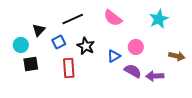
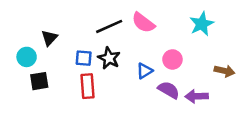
black line: (73, 19) -> (109, 26), moved
blue square: (59, 42) -> (84, 58), moved, turned 32

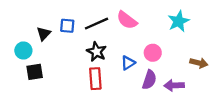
blue square: (84, 58) -> (67, 26), moved
red rectangle: (87, 86) -> (95, 79), moved
purple semicircle: (169, 90) -> (149, 80), turned 78

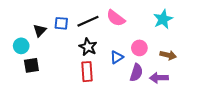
brown arrow: (199, 63) -> (168, 55), moved

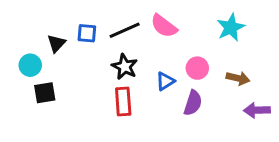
purple arrow: (159, 78) -> (257, 110), moved

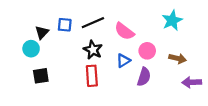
pink semicircle: (164, 26) -> (124, 31), moved
cyan circle: (30, 65) -> (31, 49), moved
black square: (45, 93) -> (41, 76), moved

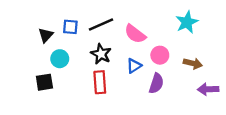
cyan circle: (31, 49) -> (60, 59), moved

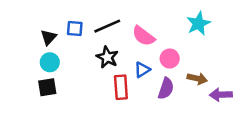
cyan circle: (60, 59) -> (50, 62), moved
brown arrow: (193, 63) -> (197, 78), moved
red rectangle: (100, 82) -> (121, 87), moved

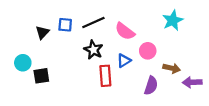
cyan circle: (50, 62) -> (23, 63), moved
purple semicircle: (166, 88) -> (151, 86), moved

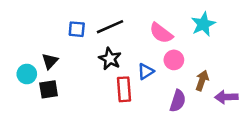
pink semicircle: (125, 31) -> (161, 33), moved
black triangle: (42, 32) -> (50, 61), moved
brown arrow: (172, 68) -> (202, 80), turned -84

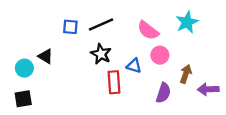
black triangle: (50, 61) -> (46, 56), turned -42
blue triangle: (146, 71) -> (134, 66), turned 49
black square: (49, 89) -> (23, 99), moved

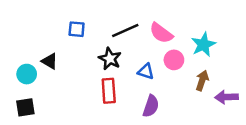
cyan star: (187, 22) -> (203, 45), moved
black line: (101, 25) -> (125, 30), moved
red rectangle: (114, 82) -> (109, 91), moved
purple semicircle: (163, 93) -> (151, 106), moved

